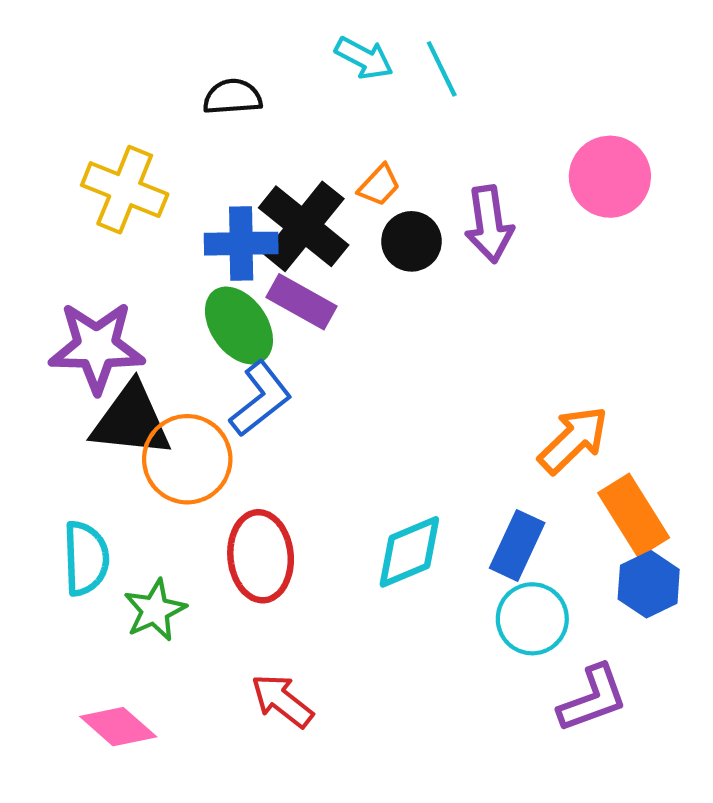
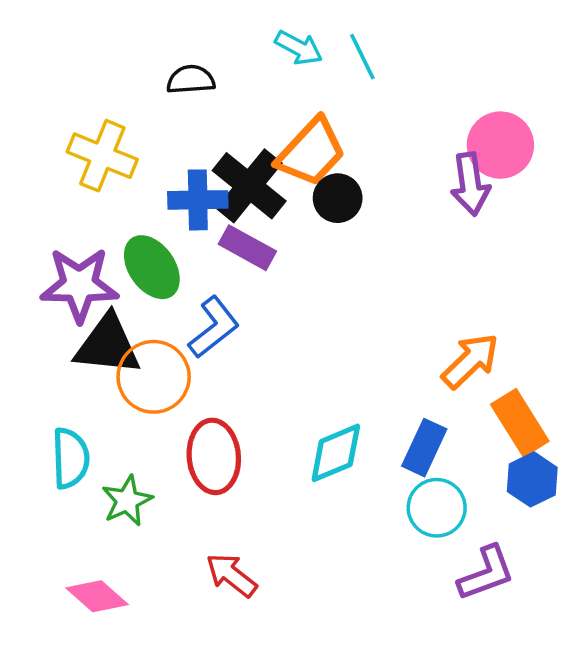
orange trapezoid: (379, 185) -> (311, 152), size x2.0
purple arrow: (489, 224) -> (470, 184), moved
green ellipse: (239, 325) -> (152, 267), moved

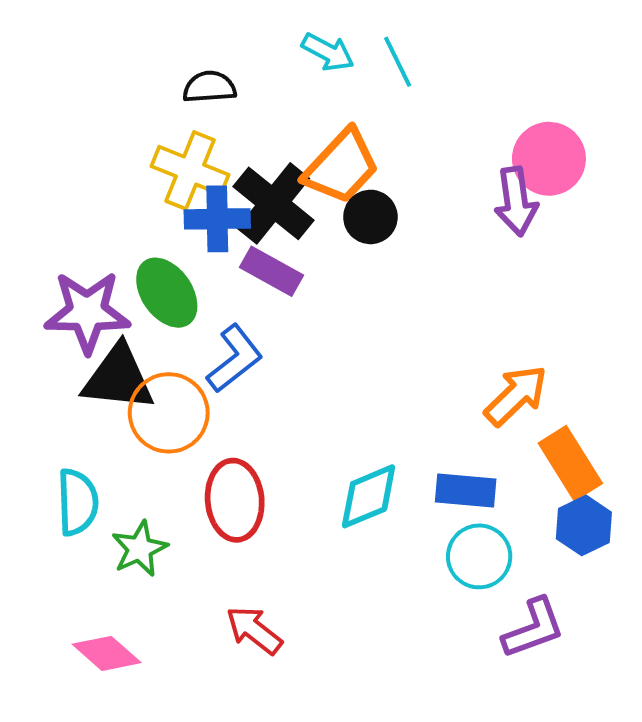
yellow cross: (102, 156) -> (190, 170), moved
blue rectangle: (424, 448) -> (466, 490), turned 70

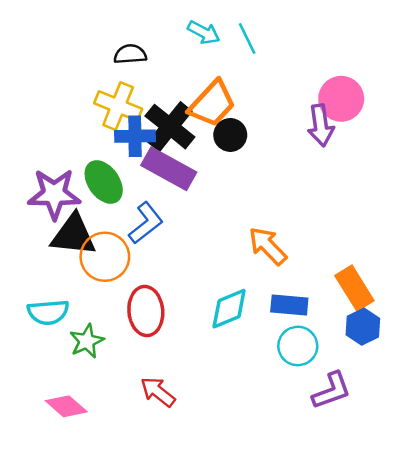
purple rectangle: (272, 271) -> (169, 169), size x1.4
orange arrow: (516, 395) -> (268, 246), moved, turned -90
cyan semicircle: (78, 502) -> (48, 312), turned 87

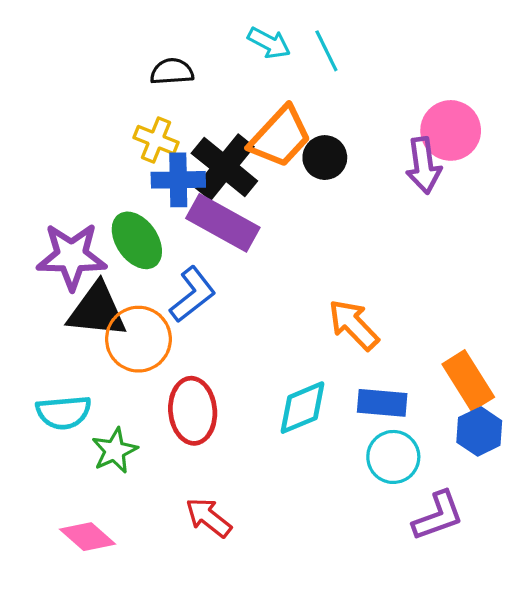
yellow cross: (118, 106) -> (156, 140), size x0.7
black circle: (230, 135) -> (325, 158), moved

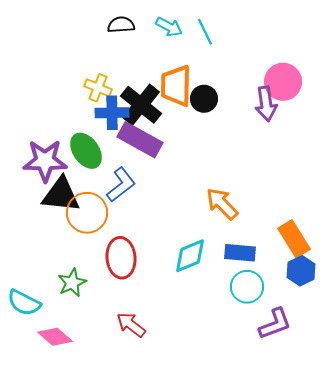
black semicircle: (172, 72) -> (121, 25), moved
orange trapezoid: (280, 137) -> (176, 86), turned 138
cyan semicircle: (64, 412) -> (24, 303), moved, turned 32

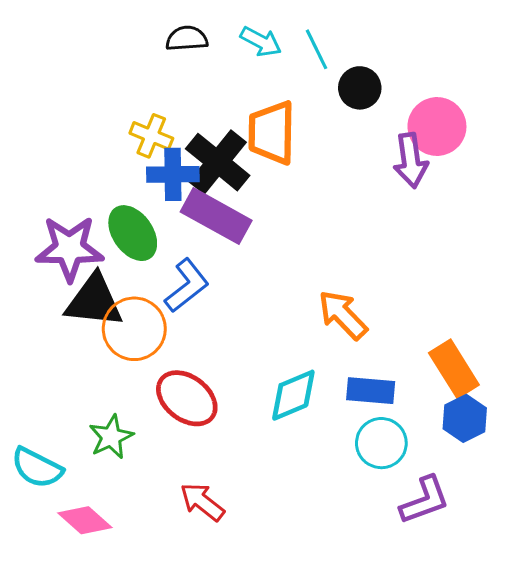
black circle: (204, 99) -> (360, 88), moved
red ellipse: (121, 258) -> (187, 398), turned -48

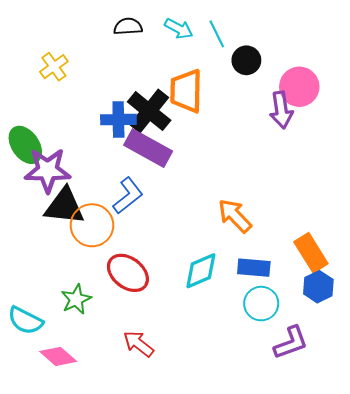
yellow cross: (151, 136) -> (54, 67), moved, turned 32
green ellipse: (133, 233) -> (25, 145), moved

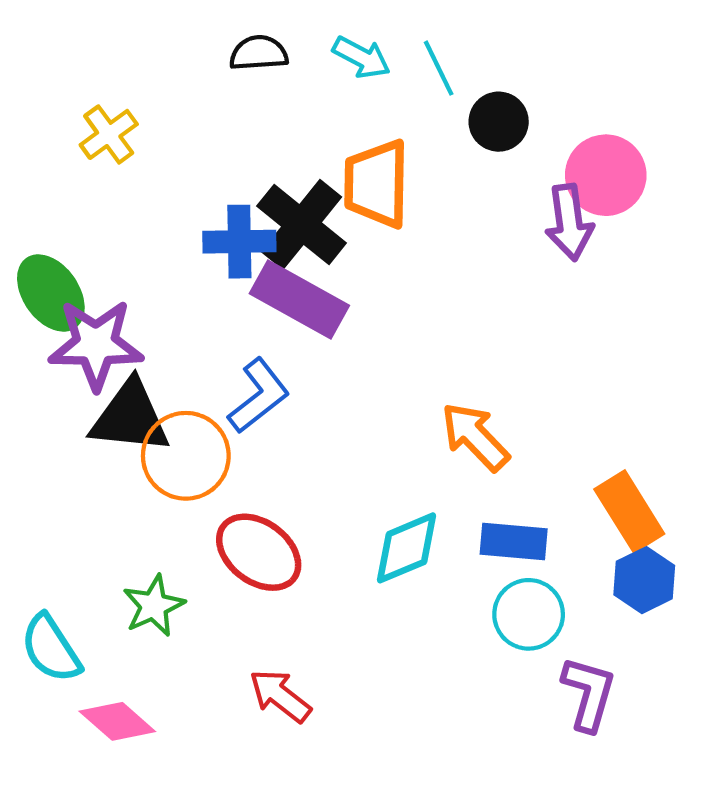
cyan semicircle: (25, 320) -> (51, 649), turned 30
purple L-shape: (291, 343) -> (589, 694), turned -54

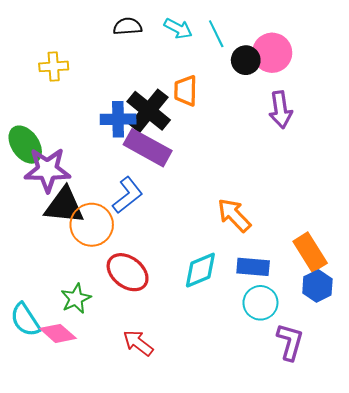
yellow cross: (109, 134) -> (54, 66), turned 32
pink circle: (606, 175) -> (272, 53), moved
orange trapezoid: (376, 184) -> (186, 91), size x0.7
pink diamond: (117, 721) -> (58, 333), moved

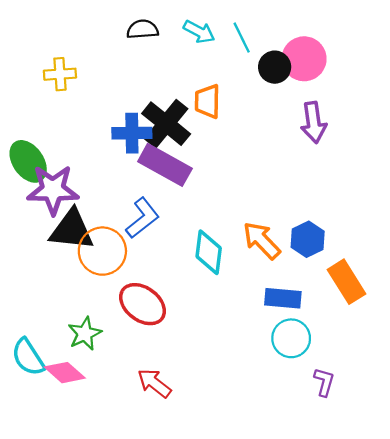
cyan diamond: (200, 270) -> (209, 252), moved, turned -60
blue hexagon: (317, 286) -> (308, 239), moved
purple L-shape: (290, 342) -> (324, 382), size x0.7

